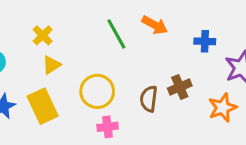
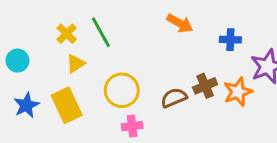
green line: (116, 34) -> (101, 32), moved
brown semicircle: (149, 99) -> (174, 98), turned 60
orange star: (223, 108) -> (238, 92), moved

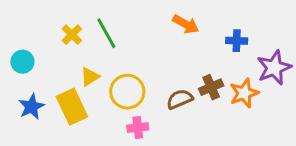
yellow triangle: (76, 64) -> (90, 77), moved

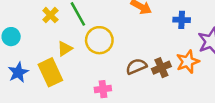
brown cross: (211, 87) -> (161, 68), moved
yellow circle: (127, 92) -> (99, 40), moved

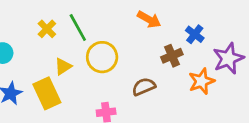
blue cross: (182, 20) -> (195, 34), turned 35
brown cross: (161, 68) -> (172, 56), moved

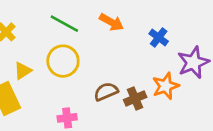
green line: (78, 28) -> (64, 24), moved, turned -32
brown cross: (172, 56) -> (135, 98), moved

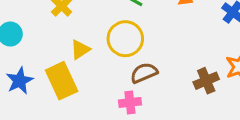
brown semicircle: (106, 92) -> (144, 73), moved

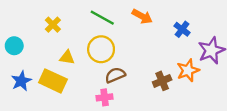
yellow triangle: (80, 50) -> (67, 57), turned 42
yellow rectangle: (62, 81) -> (53, 81), turned -40

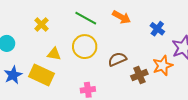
brown semicircle: (115, 75) -> (117, 59), moved

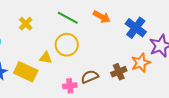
blue cross: (157, 29) -> (136, 28), size x1.5
yellow triangle: (54, 54) -> (46, 58), moved
brown semicircle: (117, 59) -> (90, 77), moved

